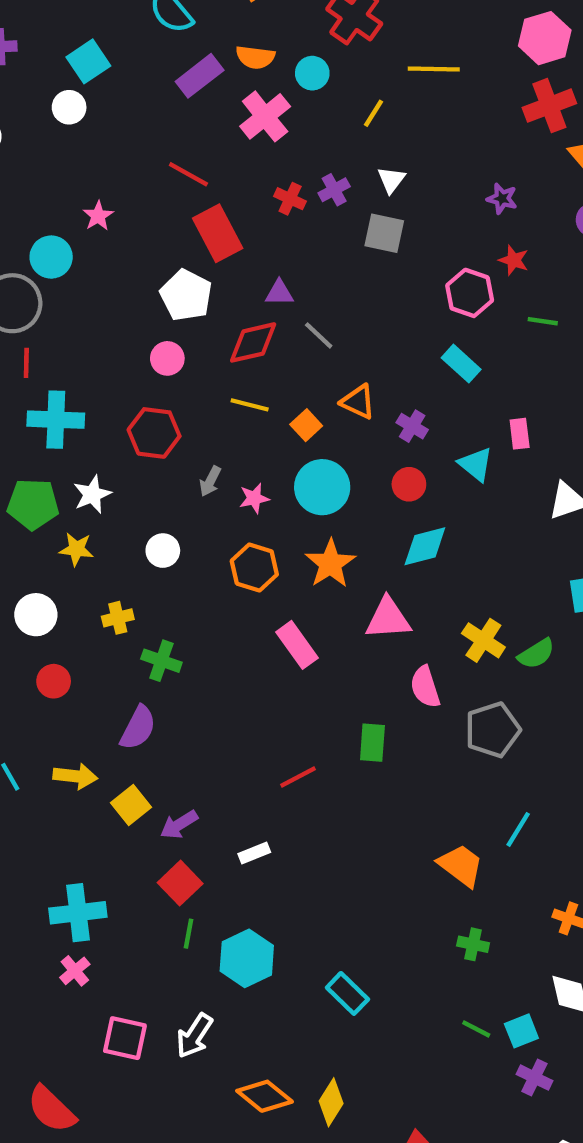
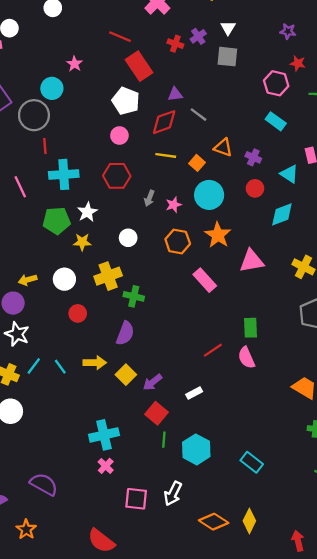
cyan diamond: (425, 546) -> (282, 214), moved
yellow cross: (118, 618) -> (108, 276), size x1.6
pink semicircle: (425, 687) -> (246, 358), moved

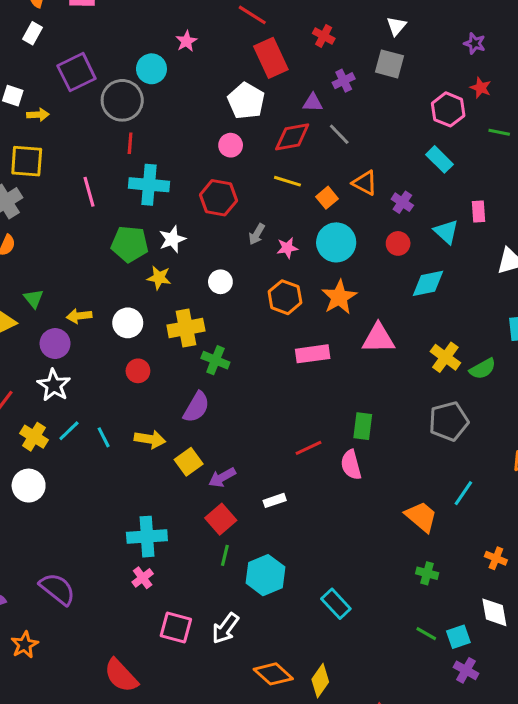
purple cross: (198, 36) -> (344, 81), moved
pink rectangle: (205, 280) -> (313, 354), turned -65

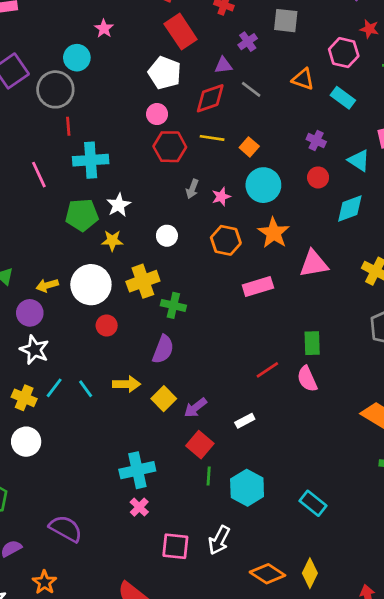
orange triangle: (365, 183) -> (303, 79), moved
red hexagon: (218, 198) -> (170, 147), moved
white circle: (128, 323) -> (91, 285), size x1.5

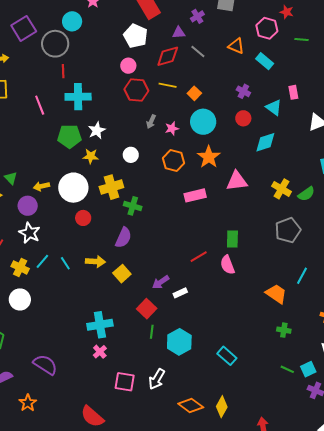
purple arrow: (195, 408) -> (161, 282), moved

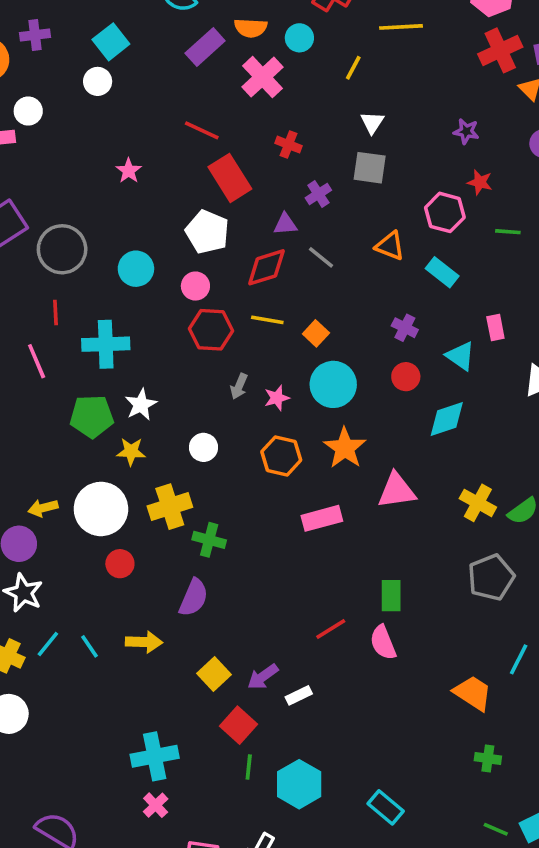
cyan circle: (72, 21) -> (136, 269), moved
red line: (63, 71) -> (55, 313), moved
yellow square: (122, 274) -> (214, 674), moved

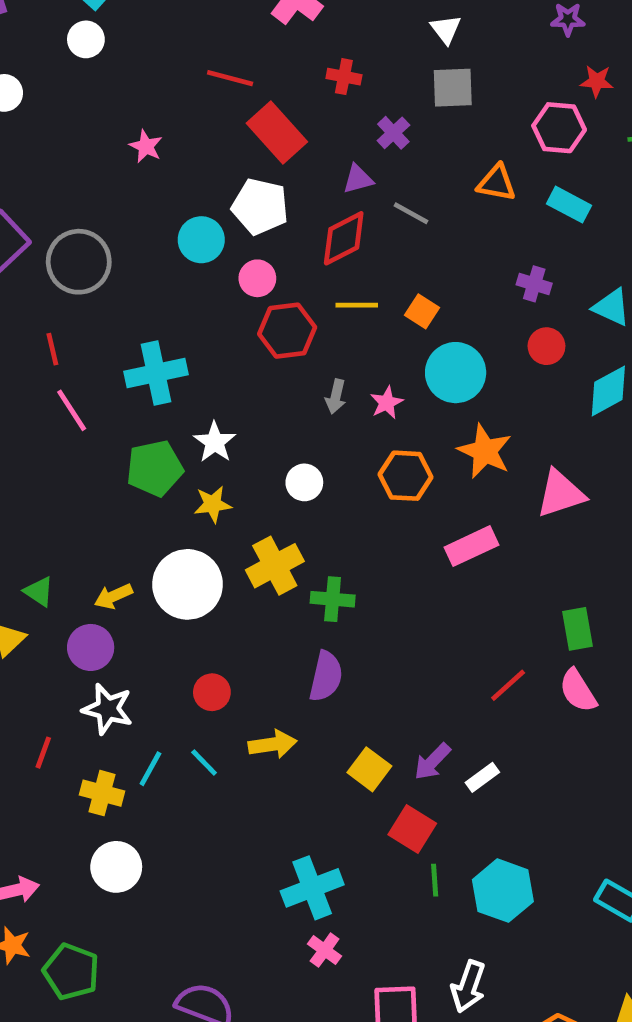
cyan circle: (136, 269) -> (201, 240), moved
red line: (55, 313) -> (52, 349), moved
red circle: (120, 564) -> (212, 692), moved

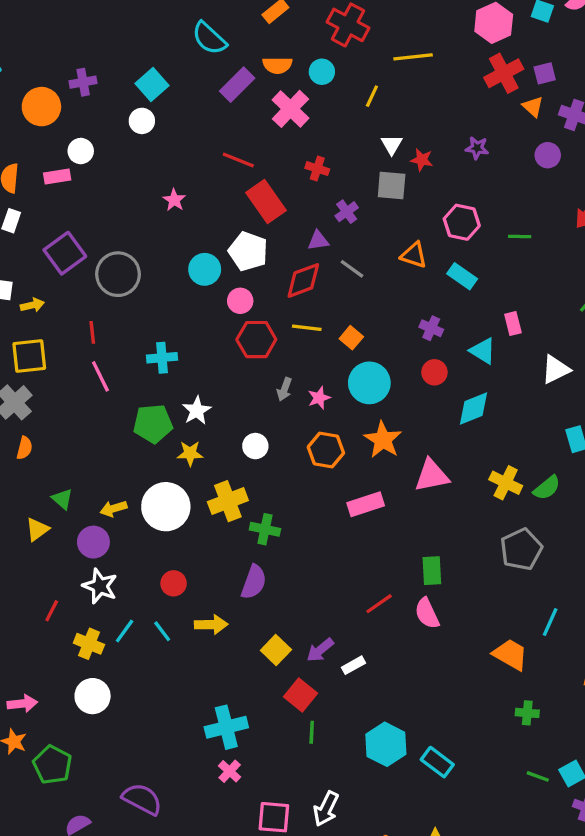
red star: (597, 81) -> (422, 160), moved
cyan cross: (156, 373) -> (162, 358), size x0.7
cyan hexagon: (503, 891) -> (386, 744), moved

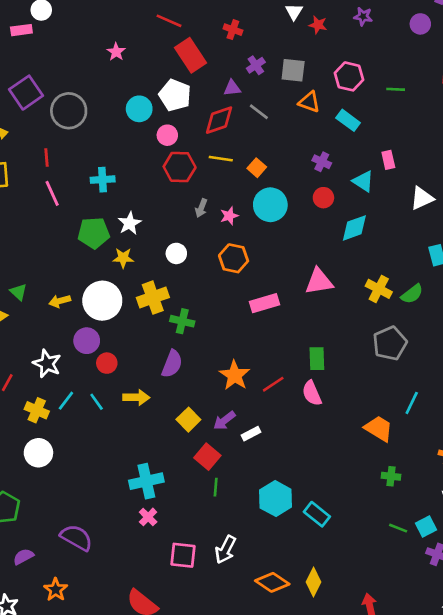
gray square: (392, 185) -> (293, 70), moved
orange star: (383, 440) -> (235, 375), moved
purple circle: (93, 542) -> (87, 341), moved

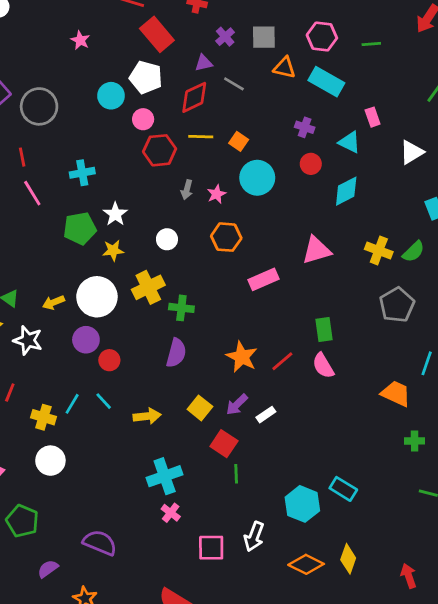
cyan rectangle: (348, 120) -> (326, 82), size x1.4
white star: (47, 364) -> (28, 340), moved
yellow arrow: (136, 397) -> (147, 416), moved
cyan hexagon: (276, 499) -> (302, 504), moved

